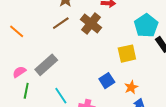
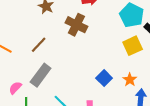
brown line: (61, 23) -> (39, 45), moved
yellow square: (127, 54) -> (133, 46), moved

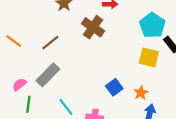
yellow square: (133, 46) -> (149, 58), turned 30

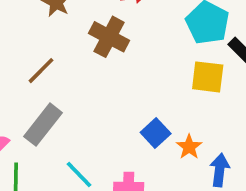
orange star: (141, 93) -> (189, 147), moved

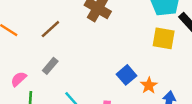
gray rectangle: (43, 125) -> (50, 66), size x0.6

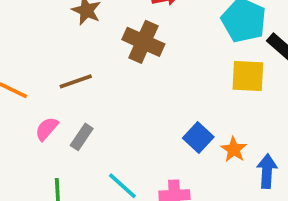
brown line: (50, 29) -> (76, 81), turned 30
pink semicircle: (19, 79) -> (47, 129), moved

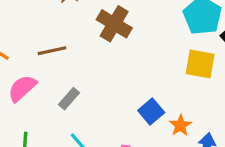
pink semicircle: (47, 129) -> (22, 88), size x1.4
gray rectangle: (82, 137) -> (69, 99), moved

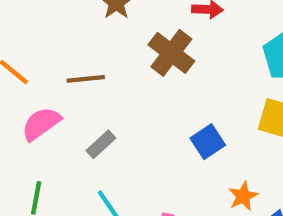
blue square: (151, 112) -> (208, 142), moved

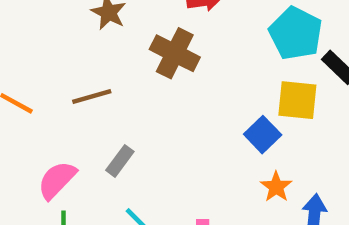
pink semicircle: (41, 124) -> (57, 180), moved
blue square: (208, 142) -> (263, 135), moved

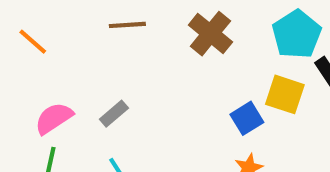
brown cross: (175, 53) -> (210, 34), moved
brown line: (92, 97) -> (127, 25), moved

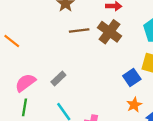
brown line: (127, 25) -> (79, 30), moved

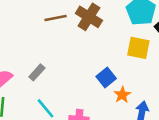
blue square: (132, 78) -> (106, 77), moved

